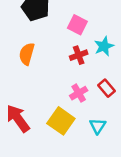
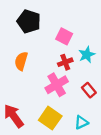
pink cross: (79, 93) -> (57, 85), moved, size x1.5
cyan triangle: (98, 126) -> (81, 122), turned 32

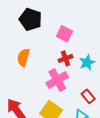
cyan star: (87, 55) -> (87, 63), moved
red rectangle: (89, 90) -> (88, 96), moved

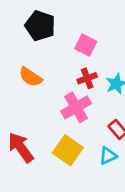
orange semicircle: (23, 57) -> (30, 77), turned -72

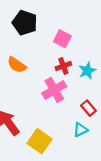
yellow square: (68, 150) -> (39, 141), moved

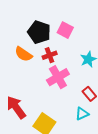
black pentagon: (25, 23) -> (39, 32), moved
red cross: (63, 66) -> (50, 55), moved

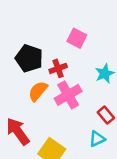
black pentagon: (39, 32) -> (29, 58), moved
orange semicircle: (23, 54) -> (38, 91), moved, turned 96

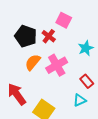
red cross: (58, 68) -> (49, 36), moved, turned -32

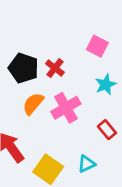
pink square: (64, 20) -> (97, 46), moved
cyan triangle: (80, 100) -> (86, 164), moved

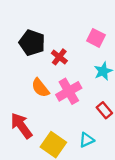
black pentagon: (24, 68) -> (32, 43), moved
orange semicircle: (33, 104) -> (40, 88), turned -78

